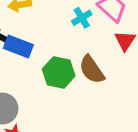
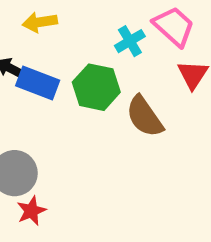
green hexagon: (59, 72) -> (96, 87), moved

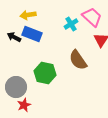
blue rectangle: (38, 83) -> (32, 34), moved
green hexagon: (96, 87) -> (45, 73), moved

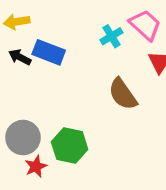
yellow arrow: (28, 15) -> (17, 22), moved
green hexagon: (45, 73) -> (70, 146), moved

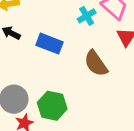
blue rectangle: (49, 52) -> (50, 44), moved

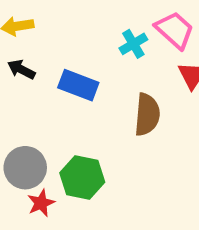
brown semicircle: (96, 63) -> (147, 115), turned -140

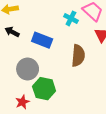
cyan cross: (133, 44) -> (71, 18), turned -32
gray circle: (25, 168) -> (28, 69), moved

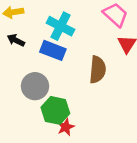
cyan cross: (71, 18) -> (61, 26), moved, size x1.5
red star: (22, 102) -> (66, 127), moved

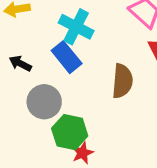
black arrow: (16, 40) -> (20, 63), moved
blue rectangle: (53, 50) -> (67, 57), turned 30

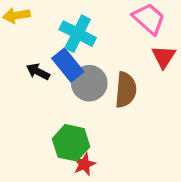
black arrow: (20, 63) -> (38, 72), moved
gray circle: (44, 102) -> (89, 83), moved

